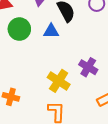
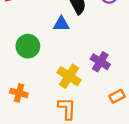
green circle: (19, 29) -> (28, 46), moved

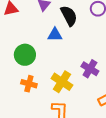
orange cross: (19, 93) -> (29, 84), moved

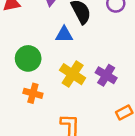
yellow cross: (62, 82) -> (73, 74), moved

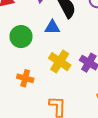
green circle: (28, 58) -> (21, 37), moved

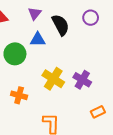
blue triangle: (52, 27) -> (38, 39), moved

